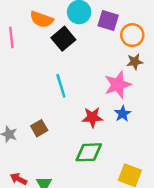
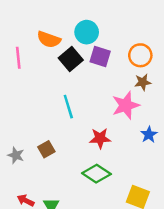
purple square: (108, 21) -> (100, 57), moved
blue star: (123, 114) -> (149, 135), moved
green diamond: (89, 152) -> (96, 174), turned 36

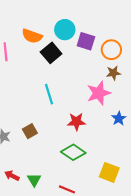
purple square: (100, 57) -> (86, 41), moved

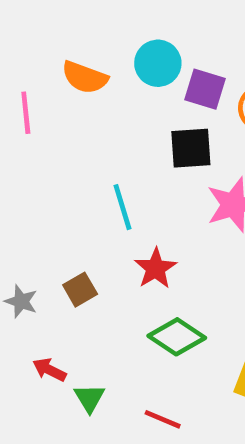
black square: (51, 53) -> (191, 148), moved, turned 36
red star: (76, 122) -> (156, 268), moved, turned -30
red arrow: (12, 176) -> (49, 370), moved

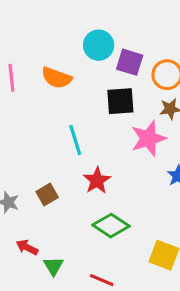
orange semicircle: (85, 77) -> (57, 78), moved

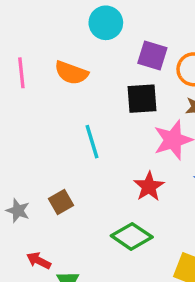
cyan circle: (99, 45) -> (106, 23), moved
red star: (97, 180) -> (149, 186), moved

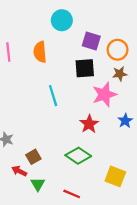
orange semicircle: (71, 73) -> (40, 52), turned 65
brown square: (61, 202) -> (33, 157), moved

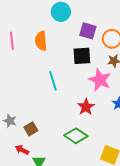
pink star: (104, 95) -> (100, 80), turned -30
brown square: (33, 157) -> (31, 129), moved

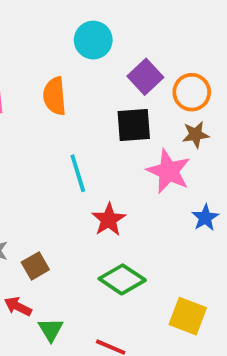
purple square: (88, 31) -> (145, 77), turned 30
red star: (86, 107) -> (109, 220), moved

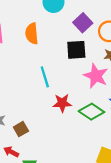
red star: (109, 220) -> (62, 103), turned 30
green diamond: (122, 279) -> (91, 112), moved

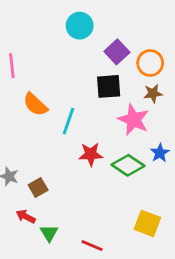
orange semicircle: (32, 34) -> (35, 104), moved, turned -42
cyan line: (45, 77) -> (69, 121), turned 36

